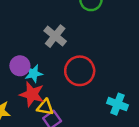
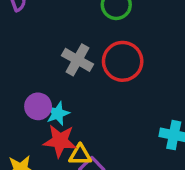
red circle: (80, 71) -> (123, 61), moved

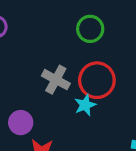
cyan star: (58, 113) -> (85, 105), moved

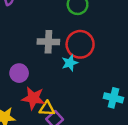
gray cross: (56, 80) -> (48, 42), turned -30

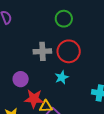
cyan star: (70, 63) -> (62, 77), moved

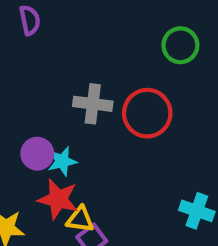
green circle: (64, 19) -> (180, 45), moved
cyan star: (62, 77) -> (62, 161), moved

